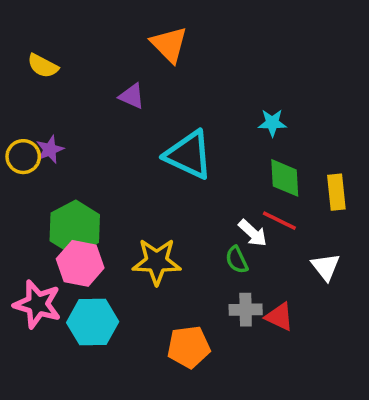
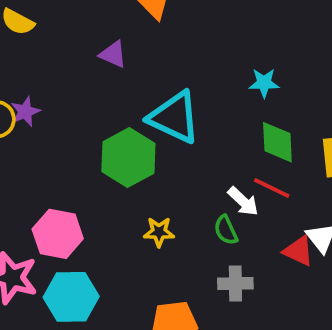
green hexagon: (75, 228) -> (128, 157), moved
yellow star: (157, 262) -> (159, 232), moved, size x0.6
red triangle: (279, 317) -> (298, 251), moved

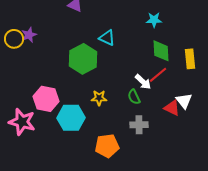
cyan triangle: (174, 117) -> (107, 38), size x0.6
red line: (272, 188) -> (158, 75), turned -66
cyan hexagon: (71, 297) -> (71, 118), moved

